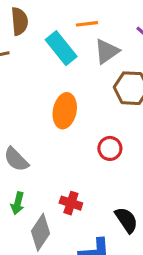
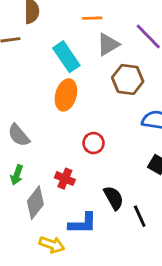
cyan rectangle: (61, 48) -> (66, 57), moved
red circle: (110, 148) -> (93, 143), moved

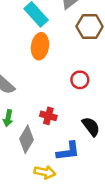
red circle: (93, 143) -> (80, 80), moved

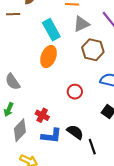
black semicircle: (91, 127) -> (75, 132), turned -30
blue L-shape: (68, 151) -> (51, 136), moved

